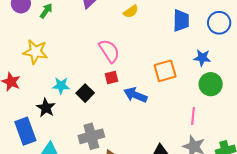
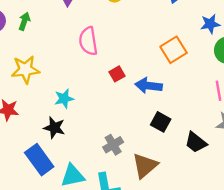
pink semicircle: (109, 51) -> (88, 41), moved, turned -140
black square: (85, 93) -> (161, 122), moved
gray cross: (91, 136) -> (113, 145), size x0.7

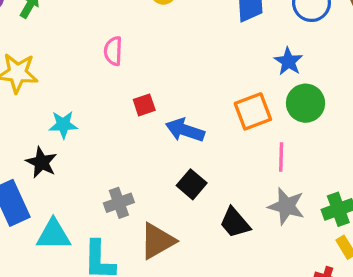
blue star: (210, 24) -> (288, 61), turned 30
pink semicircle: (88, 41) -> (113, 51), size x0.7
orange square: (174, 50) -> (253, 111), moved

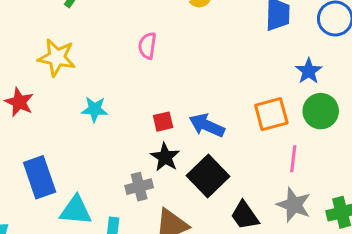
red square: (144, 105) -> (163, 122), moved
black star: (41, 162) -> (165, 157), moved
black square: (192, 184) -> (208, 176), size x1.5

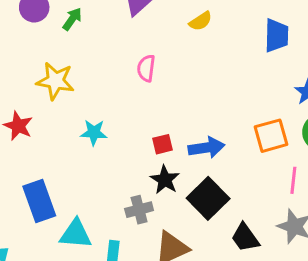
blue arrow: (207, 125) -> (206, 148), turned 148

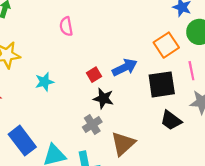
black square: (208, 198) -> (162, 84), moved, turned -36

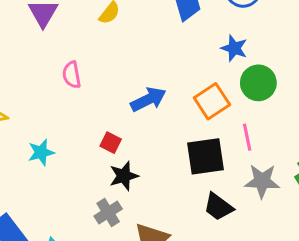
blue arrow: (125, 67) -> (148, 99), moved
red square: (94, 75) -> (111, 143), turned -32
black star: (103, 98) -> (124, 176), turned -30

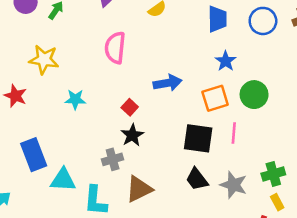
blue star: (234, 48) -> (226, 61), moved
pink semicircle: (72, 75) -> (115, 48), size x1.5
black star: (124, 176) -> (132, 135), turned -30
gray star: (262, 181) -> (233, 185), moved

